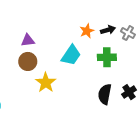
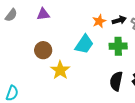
purple triangle: (28, 40) -> (43, 14), moved

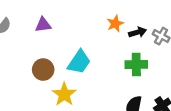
orange star: (99, 21) -> (115, 24), moved
cyan trapezoid: (84, 44) -> (79, 62), moved

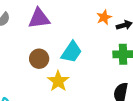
purple triangle: (43, 25) -> (39, 18), size x1.5

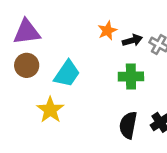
brown circle: (39, 59) -> (27, 65), moved

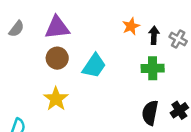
black arrow: (132, 40) -> (154, 35), turned -72
yellow star: (50, 110) -> (56, 99), moved

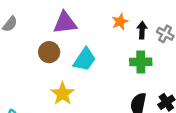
purple triangle: (57, 28) -> (65, 23), moved
yellow star: (56, 99) -> (63, 94), moved

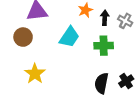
cyan trapezoid: (85, 59) -> (69, 37), moved

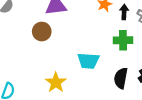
cyan trapezoid: (69, 37) -> (88, 61), moved, turned 60
yellow star: (35, 74) -> (56, 82), moved

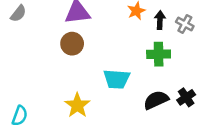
brown circle: (42, 32) -> (72, 44), moved
black semicircle: (121, 78) -> (156, 100), turned 54

